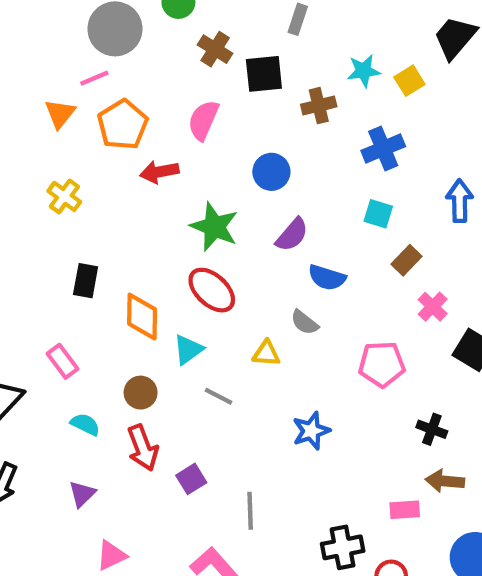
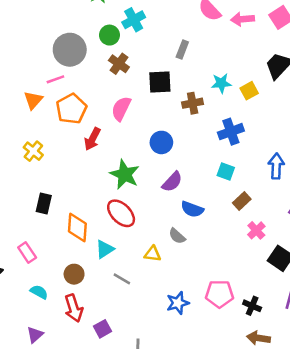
brown cross: (215, 49) -> (119, 64), moved
red arrow: (159, 172) -> (92, 139), turned -55
pink pentagon: (382, 364) -> (220, 294), moved

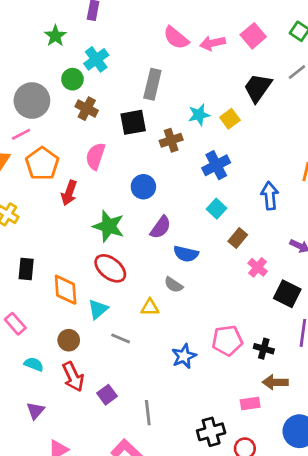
gray rectangle: (182, 50) -> (152, 84), size x1.5
cyan square: (226, 172) -> (217, 209), turned 30

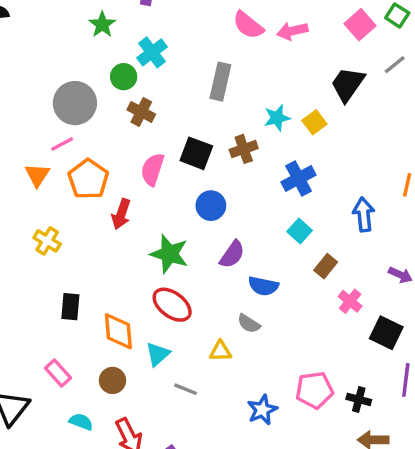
pink square: (253, 36) -> (360, 25), moved
black square: (133, 122) -> (196, 153), moved, turned 32
brown circle: (69, 340) -> (112, 380), moved

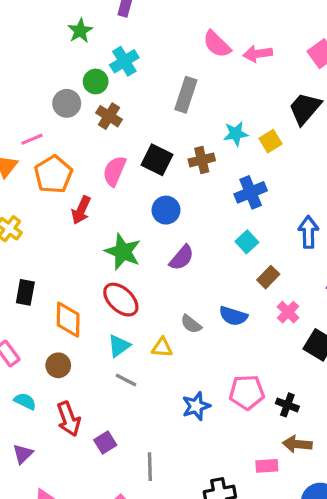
gray circle: (75, 103) -> (67, 103), moved, size x0.7
blue semicircle: (263, 286) -> (233, 316), moved
cyan triangle: (158, 354) -> (119, 346), moved

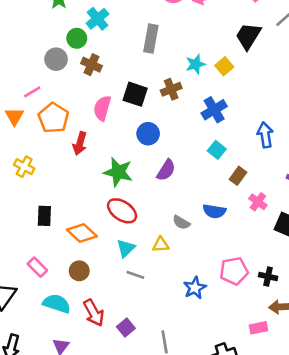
orange diamond: (68, 320) -> (82, 233), turned -40
cyan semicircle: (25, 401) -> (57, 304), size x1.5

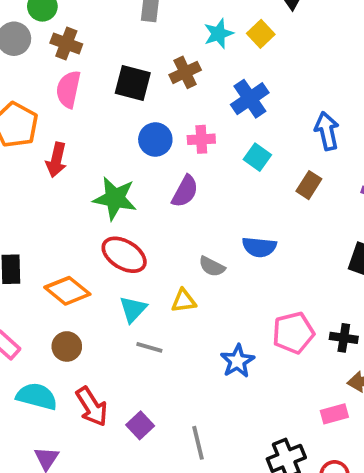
pink semicircle: (102, 108) -> (68, 89), moved
brown rectangle: (238, 176) -> (309, 185), moved
pink cross: (258, 202) -> (201, 139), moved, turned -36

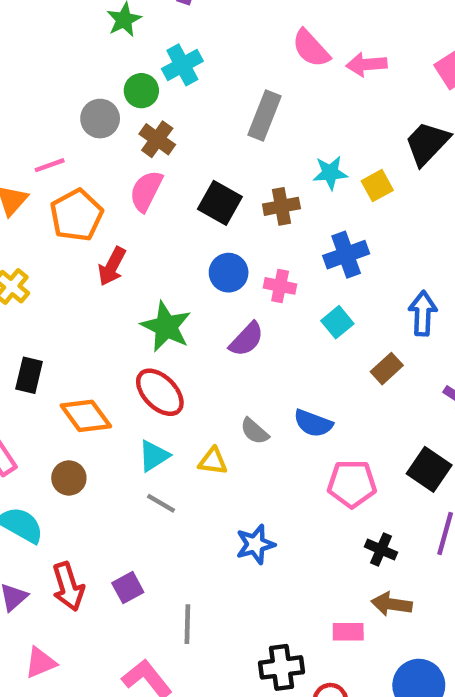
pink pentagon: (293, 333) -> (352, 484), moved
red arrow: (92, 407) -> (68, 586), moved

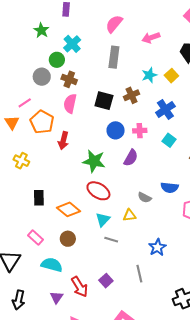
pink semicircle: (311, 48) -> (114, 24), moved, turned 96
pink arrow: (366, 64) -> (151, 38), moved
gray line: (187, 624) -> (139, 274), moved

